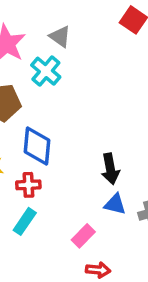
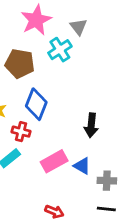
black arrow: (110, 169) -> (91, 125), moved
pink rectangle: (83, 236) -> (54, 161), moved, size x1.4

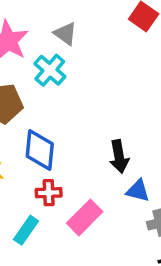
red cross: (21, 132) -> (49, 193), moved
blue triangle: (82, 166) -> (138, 191), moved

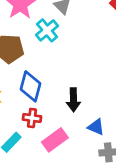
black arrow: (119, 157) -> (73, 100), moved

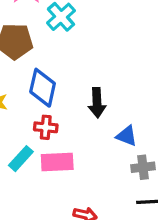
pink rectangle: (55, 140) -> (57, 162), moved, turned 35

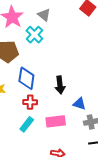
cyan rectangle: (21, 159) -> (27, 124), moved
pink rectangle: (57, 162) -> (56, 121), moved

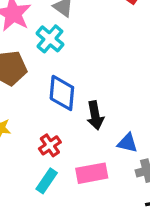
blue diamond: (26, 78) -> (62, 93), moved
red cross: (30, 102) -> (50, 145), turned -32

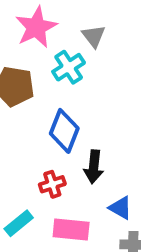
red cross: (50, 145) -> (52, 184), moved

